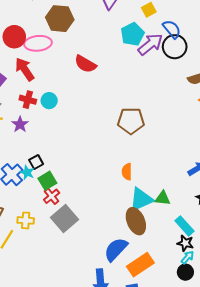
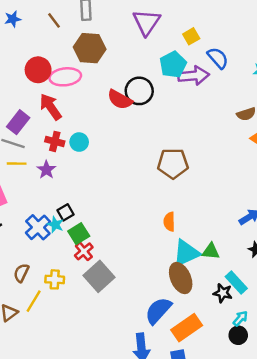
purple arrow: (150, 44) -> (194, 76), turned 35
black circle: (175, 47) -> (139, 91), moved
black star: (185, 243) -> (223, 293), moved

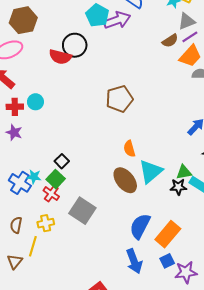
black square: (65, 212) -> (62, 161), moved
red cross: (84, 251) -> (51, 194), moved
green triangle: (211, 251) -> (184, 172), moved
brown ellipse: (181, 278) -> (125, 180), moved
black star: (223, 293) -> (178, 187), moved

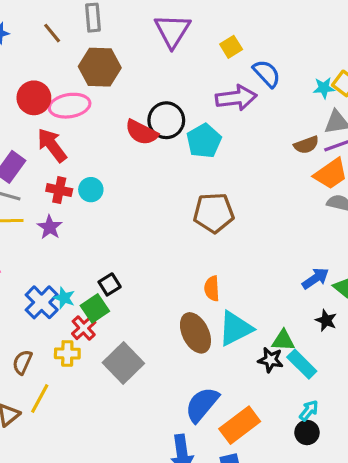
cyan pentagon: (97, 15) -> (204, 141), moved
yellow cross: (46, 223) -> (67, 353), moved

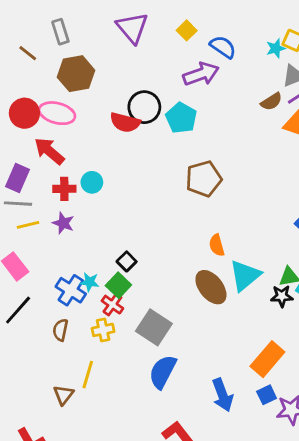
pink ellipse: (70, 106) -> (57, 113), turned 36
brown semicircle: (22, 362) -> (60, 330), moved
blue semicircle: (202, 405) -> (163, 372), moved

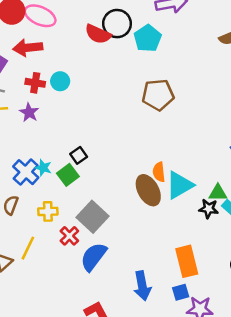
red arrow: (49, 151) -> (28, 48), turned -56
orange semicircle: (217, 245) -> (159, 172), moved
red cross: (112, 305) -> (69, 236), moved
orange rectangle: (267, 359) -> (187, 261), turned -64

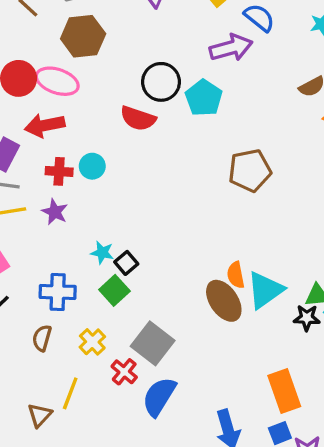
red semicircle: (98, 34) -> (138, 118), moved
brown pentagon: (158, 95) -> (250, 170), moved
cyan star: (43, 168) -> (102, 253), moved
blue cross: (26, 172) -> (58, 292), turned -35
yellow cross: (48, 211) -> (92, 342), turned -36

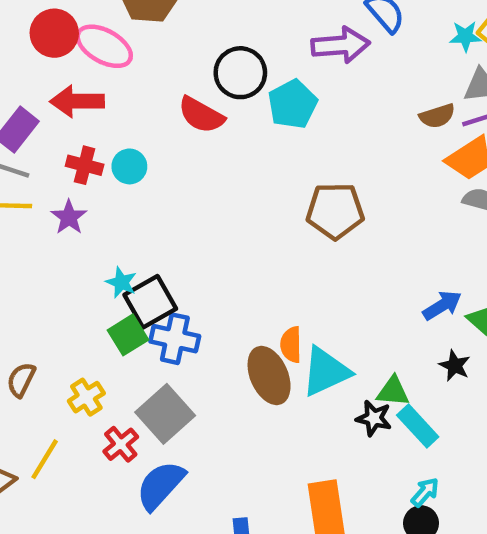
black square: (126, 263) -> (150, 302), size x1.6
blue cross: (58, 292) -> (175, 339), moved

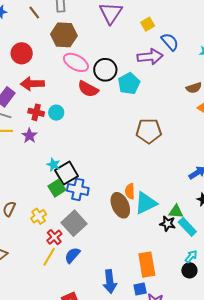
pink ellipse: (104, 46) -> (76, 62), moved
yellow line: (45, 459) -> (49, 257), moved
blue semicircle: (161, 485) -> (72, 255), size x0.7

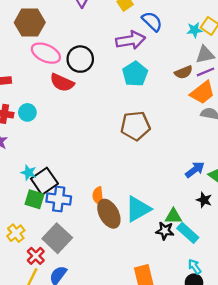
cyan pentagon: (129, 83) -> (135, 74), moved
green square: (57, 188) -> (34, 199), turned -36
orange semicircle: (130, 191) -> (98, 196), moved
cyan arrow: (191, 256) -> (195, 267), turned -72

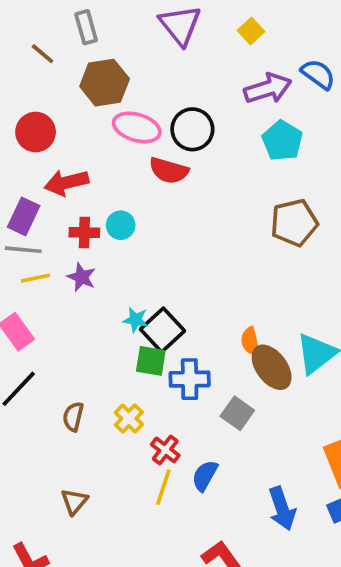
blue semicircle: (152, 21) -> (318, 74), moved
blue cross: (59, 199) -> (190, 379), moved
gray square: (57, 238) -> (237, 413), moved, size x0.7

